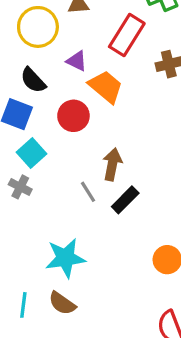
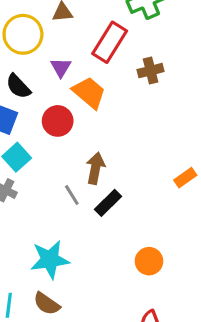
purple triangle: (77, 61) -> (61, 67), turned 35

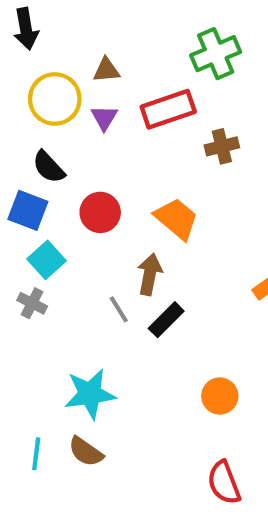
red rectangle: (110, 42) -> (168, 109), turned 39
purple triangle: (61, 67) -> (104, 118), moved
orange trapezoid: (89, 93) -> (176, 219), moved

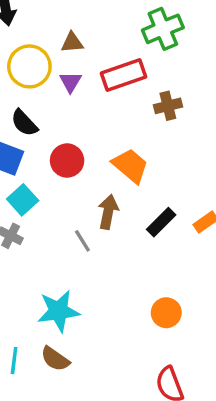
black rectangle: (166, 320) -> (161, 222), moved

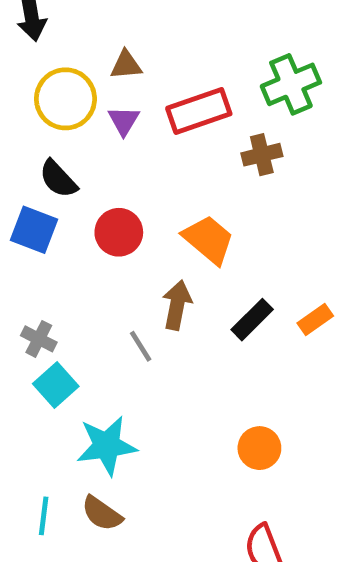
green cross: (163, 29) -> (291, 84), moved
cyan square: (23, 200) -> (56, 385), moved

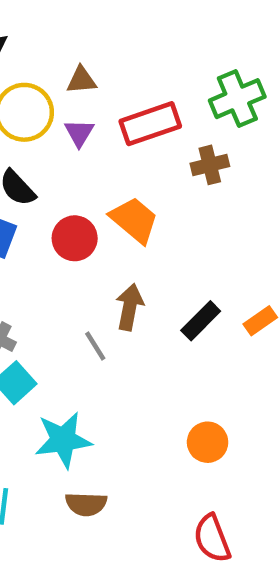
orange trapezoid: (209, 240) -> (134, 220), moved
brown semicircle: (102, 513) -> (86, 504), moved, turned -33

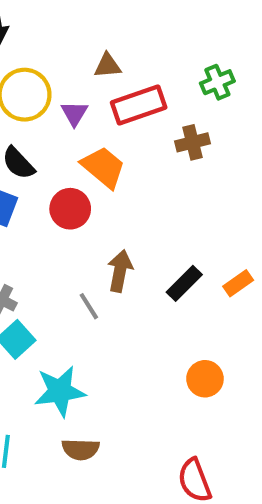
brown triangle: (82, 80) -> (108, 66), moved
green cross: (237, 99) -> (217, 82), size x0.7
orange trapezoid: (134, 220) -> (103, 167), moved
orange circle: (208, 442) -> (205, 379), moved

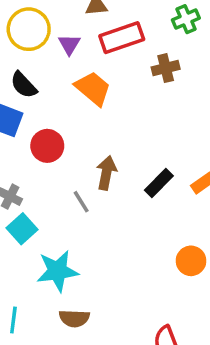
red circle: (70, 209) -> (47, 146), moved
orange circle: (205, 379) -> (191, 261), moved

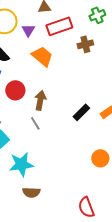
brown arrow: (106, 173) -> (40, 100), moved

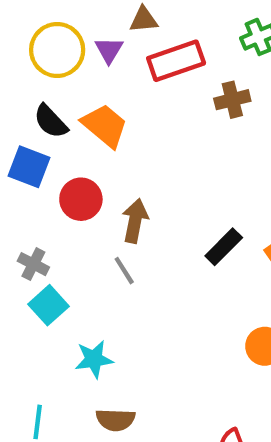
purple triangle: (28, 30) -> (109, 50), moved
orange trapezoid: (42, 56) -> (105, 126), moved
cyan star: (21, 164) -> (94, 359), size x0.7

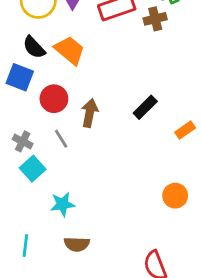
brown cross: (232, 100) -> (155, 19), moved
black rectangle: (224, 247) -> (145, 107), moved
gray line: (124, 271) -> (61, 139), moved

